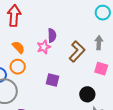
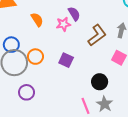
purple semicircle: (52, 35) -> (74, 14), turned -40
orange circle: (18, 67) -> (35, 57), moved

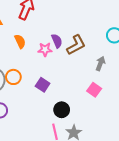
brown L-shape: (97, 35) -> (76, 45), moved
black circle: (100, 82) -> (62, 110), moved

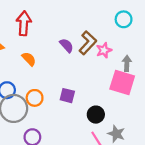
pink star: (45, 49) -> (104, 50), moved
gray arrow: (100, 64) -> (127, 63), moved
pink square: (94, 90) -> (122, 82), size x1.6

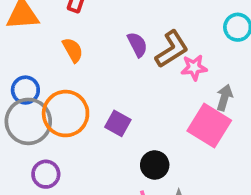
orange circle: (35, 98) -> (66, 114), size x1.6

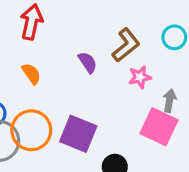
brown L-shape: (172, 49) -> (126, 45), moved
purple square: (118, 123) -> (78, 134), size x1.6

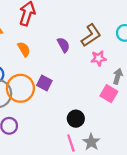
pink square: (159, 127) -> (109, 94), size x0.7
purple square: (78, 134) -> (44, 83), moved, size x0.6

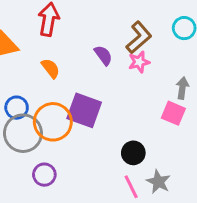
pink star: (99, 58) -> (139, 62), moved
purple square: (44, 83) -> (84, 110), size x1.6

